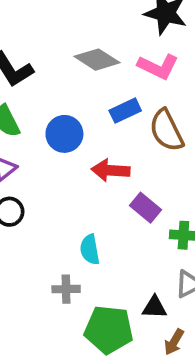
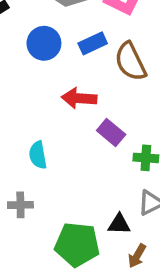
blue circle: (64, 134) -> (44, 43), moved
cyan semicircle: (90, 249) -> (38, 155), moved
gray cross: (66, 289) -> (20, 205), moved

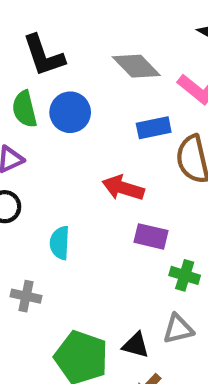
blue circle: (44, 43) -> (70, 112), moved
purple rectangle: (111, 133) -> (151, 236), turned -40

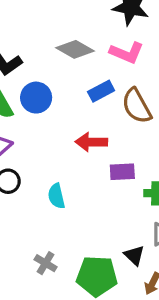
gray cross: (26, 296) -> (46, 263), moved, turned 35
black triangle: (136, 345) -> (134, 255), turned 45

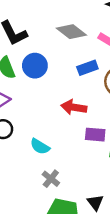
cyan semicircle: (56, 196) -> (40, 146), turned -54
gray cross: (46, 263) -> (51, 179), moved

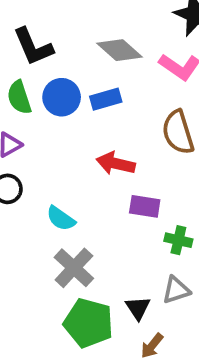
blue rectangle: (87, 68) -> (106, 99), moved
gray cross: (51, 179) -> (74, 268), size x1.5

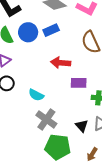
black triangle: (138, 308) -> (82, 126), moved

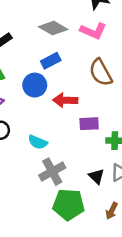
blue circle: (28, 32) -> (35, 85), moved
gray cross: (46, 119) -> (52, 172), turned 30

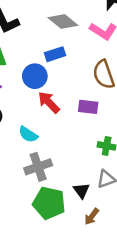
red arrow: (65, 100) -> (49, 102), moved, turned 35
purple rectangle: (89, 124) -> (88, 107), moved
black triangle: (96, 176) -> (81, 191), moved

